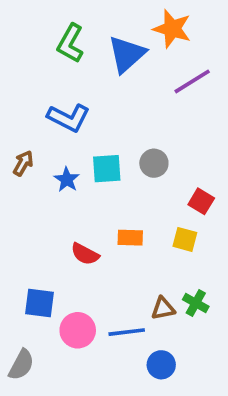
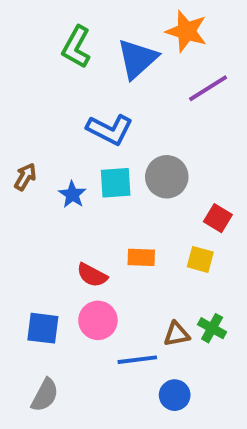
blue L-shape: (69, 118) -> (110, 130), moved
gray circle: (154, 163) -> (167, 177), size x1.4
pink circle: (78, 330) -> (98, 320), moved
gray semicircle: (21, 365) -> (45, 395), moved

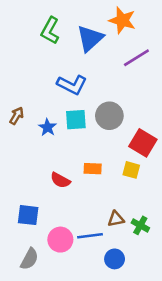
red square: (218, 218) -> (143, 143), size x1.5
pink circle: (98, 320) -> (60, 240), moved
green cross: (212, 328) -> (140, 225), moved

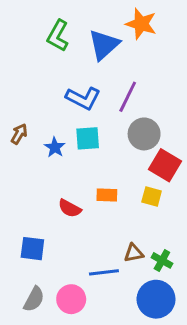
purple line: (136, 58) -> (128, 97), moved, turned -32
gray circle: (109, 116) -> (144, 134), moved
pink circle: (60, 240) -> (71, 299), moved
blue circle: (115, 259) -> (156, 299), moved, size x1.6

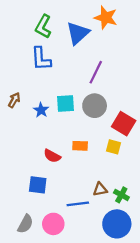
blue L-shape: (83, 98) -> (41, 59), moved, turned 60
gray circle: (144, 134) -> (95, 106), moved
blue square: (32, 249) -> (38, 185), moved

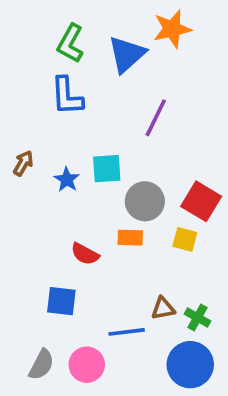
orange star: (106, 18) -> (172, 29), turned -30
gray circle: (95, 106) -> (145, 201), moved

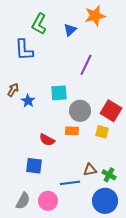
blue triangle: (127, 54) -> (70, 30), size x0.6
blue L-shape: (67, 96) -> (24, 50), moved
blue star: (67, 180) -> (28, 101), moved

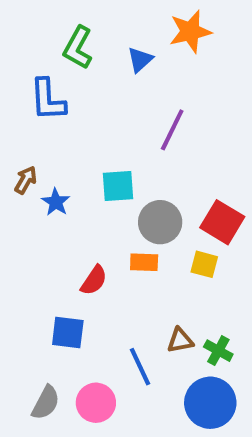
red semicircle: (47, 140) -> (94, 280), turned -84
blue line: (70, 183) -> (140, 367), turned 72

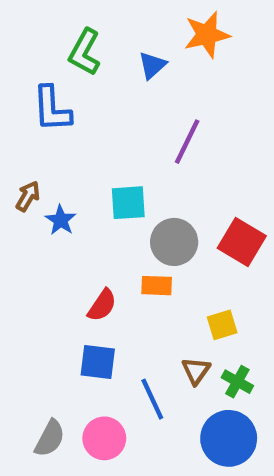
yellow square: (204, 264) -> (222, 325), moved, turned -32
blue square: (68, 333) -> (98, 362), moved
brown triangle: (180, 341) -> (196, 371), turned -44

